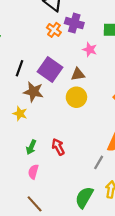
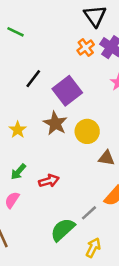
brown triangle: (78, 74) -> (106, 158), moved
brown star: (33, 92) -> (55, 123), moved
red arrow: (58, 147) -> (49, 181), turned 84
green semicircle: (84, 197) -> (63, 230), moved

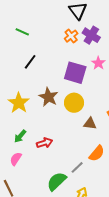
green line: (15, 32) -> (22, 32), moved
purple square: (67, 91) -> (75, 73), moved, turned -35
yellow star: (18, 130) -> (19, 103), size x1.5

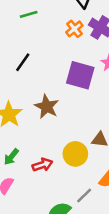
green line: (22, 32) -> (29, 14), moved, turned -40
yellow circle: (74, 103) -> (75, 154), moved

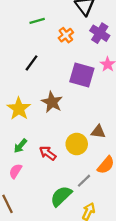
orange cross: (74, 29) -> (66, 35), moved
red arrow: (42, 165) -> (48, 153), turned -126

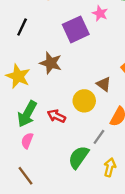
purple square: (82, 75) -> (76, 29), turned -30
brown triangle: (98, 132) -> (104, 84), turned 40
green arrow: (20, 146) -> (27, 114), size x1.6

